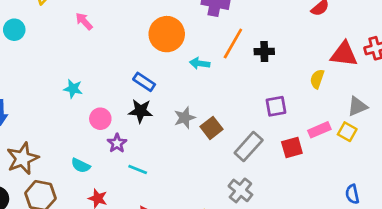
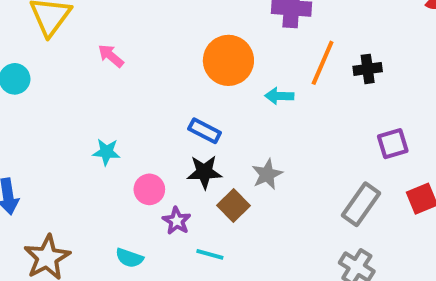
brown square: (212, 128) -> (234, 206), moved

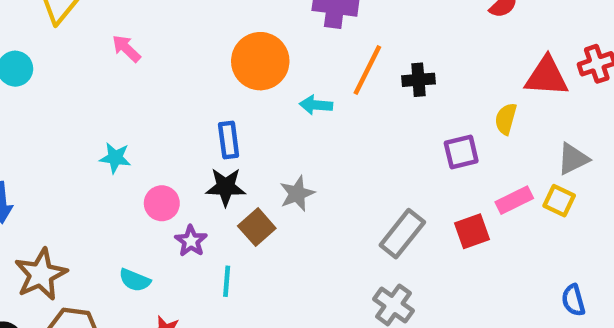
blue rectangle: (205, 131) -> (229, 140), turned 52
purple square: (393, 144) -> (461, 152), moved
cyan line: (210, 254) -> (227, 281), turned 76

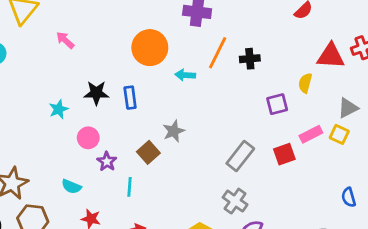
cyan star: (115, 158) -> (59, 109), turned -30
black star: (226, 187) -> (96, 93), moved

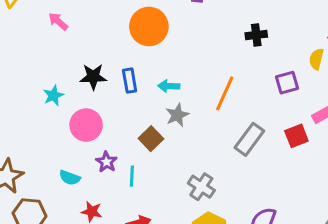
orange line: (218, 53) -> (225, 93), moved
cyan arrow: (185, 75) -> (169, 86), moved
pink circle: (88, 138) -> (86, 125), size x1.4
purple star: (107, 161) -> (106, 162), moved
gray cross: (235, 201) -> (201, 187), moved

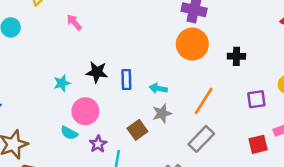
orange circle: (149, 26) -> (192, 44), moved
gray rectangle: (249, 139) -> (201, 139), moved
cyan semicircle: (70, 178) -> (69, 133), moved

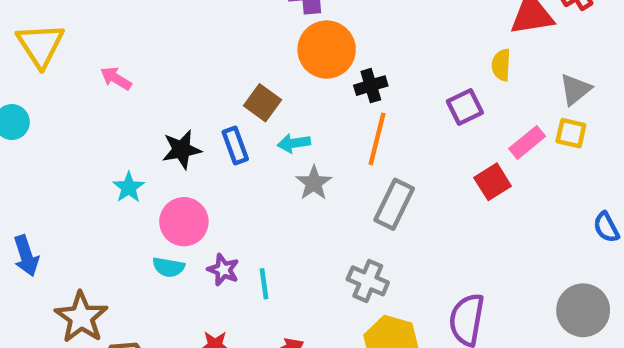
black cross: (236, 56) -> (371, 86), moved
brown square: (137, 130) -> (263, 103), moved

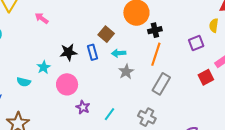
cyan semicircle: (168, 267) -> (24, 82), moved
cyan line: (264, 284) -> (110, 114), moved, turned 40

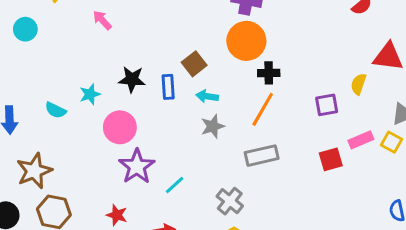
gray rectangle: (161, 84) -> (262, 156), turned 35
purple star: (83, 107) -> (137, 166), size x1.6

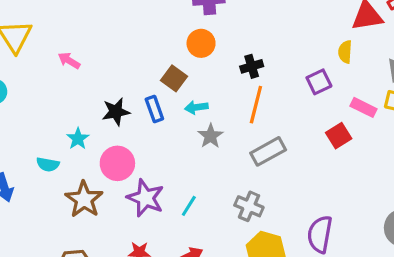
orange circle: (246, 41) -> (201, 43), moved, size x0.7
pink rectangle: (361, 140) -> (363, 107), turned 65
brown star: (34, 171) -> (84, 199), moved

